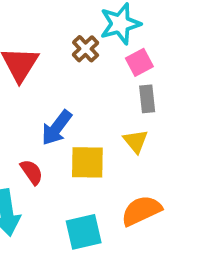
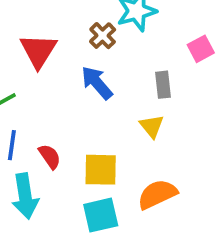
pink square: (139, 62) -> (201, 49), moved
blue arrow: (57, 128) -> (97, 83), moved, turned 102
yellow square: (87, 162) -> (101, 170), moved

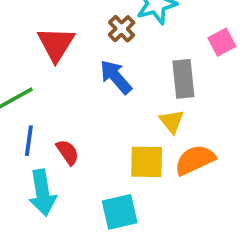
gray rectangle: (163, 85) -> (183, 79), size x1.4
yellow square: (101, 170) -> (147, 162), moved
orange semicircle: (157, 194) -> (195, 160), moved

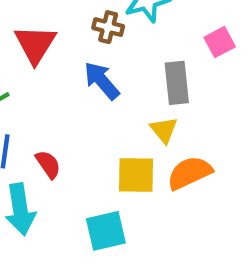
brown cross: (122, 29) -> (108, 27), turned -32

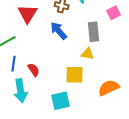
yellow triangle: (164, 130) -> (88, 54), turned -40
orange semicircle: (190, 173) -> (109, 88), moved

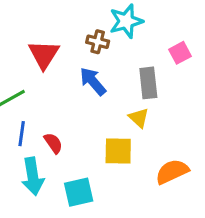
yellow triangle: (88, 54) -> (139, 118), turned 32
cyan square: (61, 101) -> (79, 192), moved

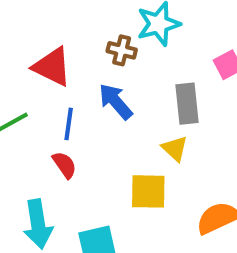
red triangle: (44, 54) -> (52, 67), turned -36
blue line: (22, 134) -> (69, 124), moved
red semicircle: (53, 143) -> (64, 165), moved

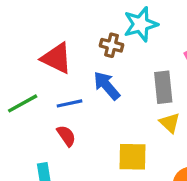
blue line: (69, 124) -> (69, 103), turned 70
yellow triangle: (175, 148) -> (170, 123), moved

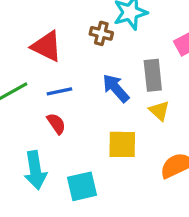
blue arrow: (107, 86) -> (116, 88), moved

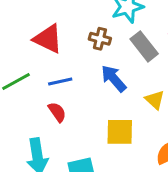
brown cross: (101, 33) -> (100, 39), moved
gray rectangle: (153, 75) -> (144, 46), moved, turned -32

